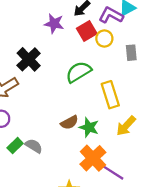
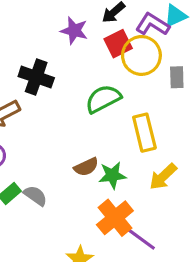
yellow circle: (104, 39) -> (141, 55), size x1.6
black cross: (29, 59) -> (36, 77), turned -30
green star: (89, 127) -> (112, 175), turned -30

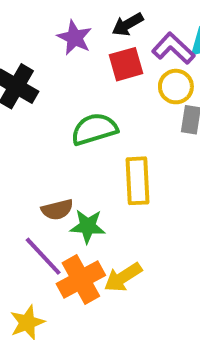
yellow circle: (141, 55) -> (176, 87), moved, size x0.7
yellow arrow: (163, 177) -> (123, 277), moved
purple line: (139, 237) -> (43, 256), moved

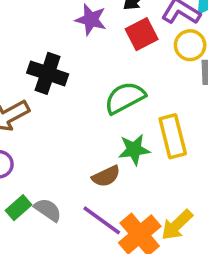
green star: (88, 226) -> (134, 150), moved

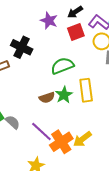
green star: (134, 150) -> (64, 95), turned -30
brown semicircle: (106, 176) -> (47, 98), moved

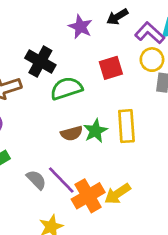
red square: (76, 32) -> (111, 68), moved
green semicircle: (62, 66) -> (66, 88), moved
gray semicircle: (13, 122) -> (36, 180), moved

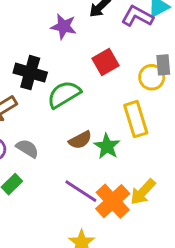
yellow circle: (152, 60) -> (152, 77), moved
green star: (95, 131) -> (107, 146), moved
gray semicircle: (36, 180) -> (27, 148), moved

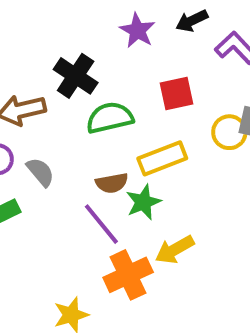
yellow rectangle: (136, 119) -> (162, 158), moved, turned 68
purple line: (81, 191) -> (101, 224), moved
yellow arrow: (143, 192) -> (175, 250), moved

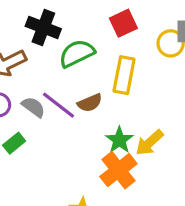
yellow rectangle: (162, 158) -> (124, 75), turned -45
green star: (143, 202) -> (119, 140), moved
purple line: (101, 224) -> (58, 105), moved

